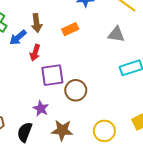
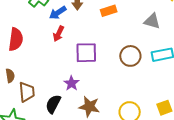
red arrow: (35, 53) -> (58, 34), moved
brown circle: (76, 90) -> (130, 56), moved

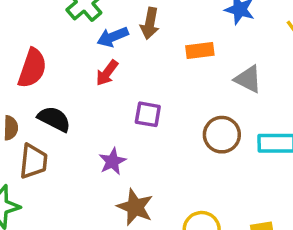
gray triangle: (152, 21) -> (248, 79), moved
purple square: (86, 53) -> (148, 114), size x0.7
black semicircle: (53, 104) -> (54, 119), moved, turned 78

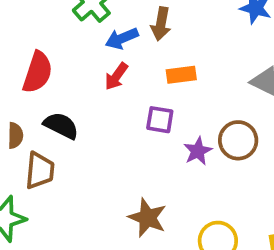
orange rectangle: (200, 51) -> (181, 75), moved
purple star: (112, 161) -> (198, 151), moved

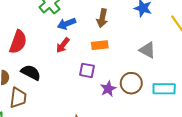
brown arrow: (161, 24) -> (102, 18), moved

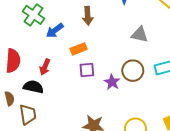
red arrow: (63, 45) -> (45, 67), moved
orange rectangle: (100, 45) -> (79, 49), moved

